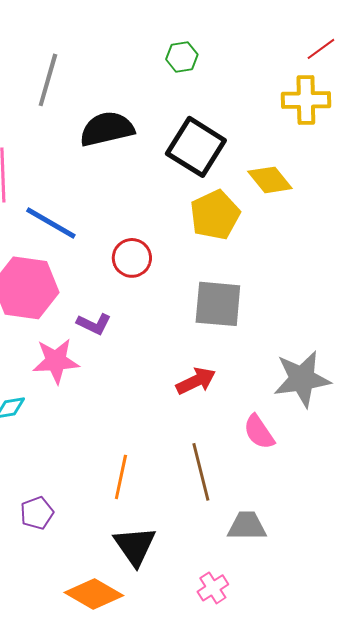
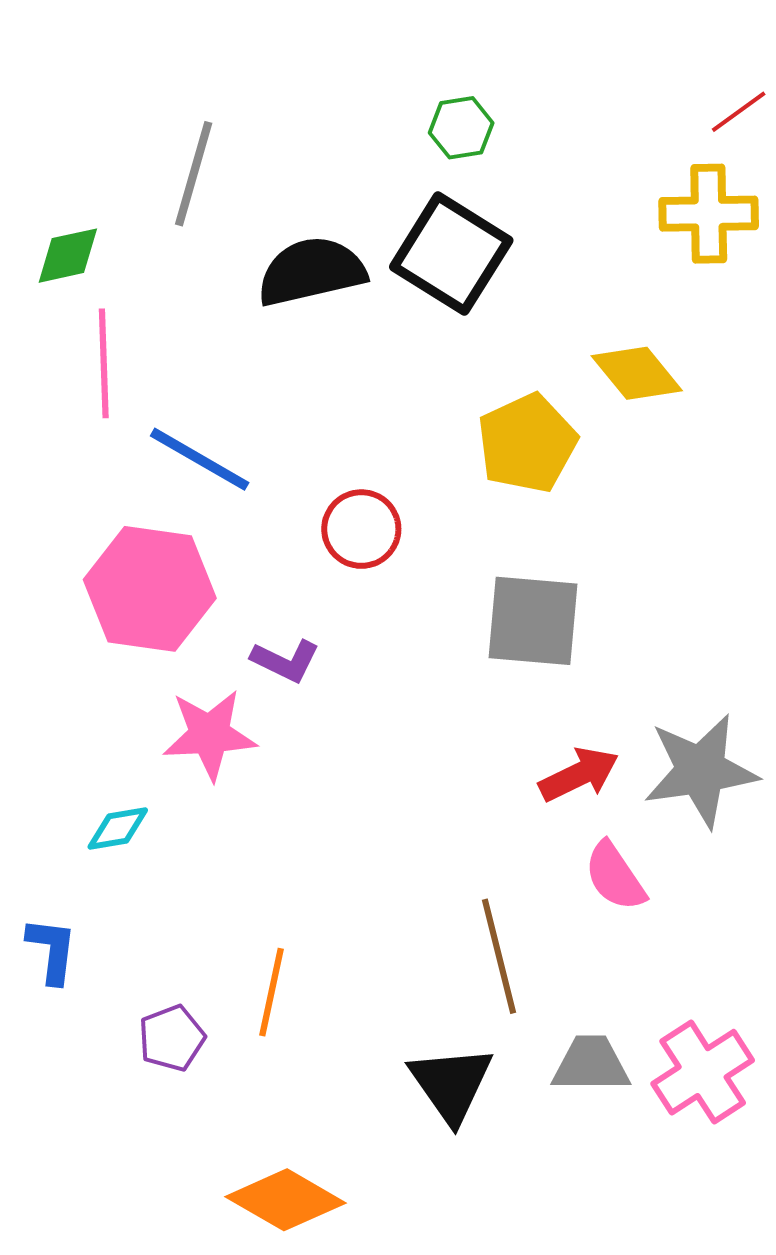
black square: (196, 147) -> (451, 254), moved
red arrow: (196, 381) -> (579, 775), moved
orange line: (121, 477) -> (271, 992), moved
black triangle: (135, 546) -> (451, 1084), moved
pink cross: (213, 588) -> (703, 1072), moved, size x1.6

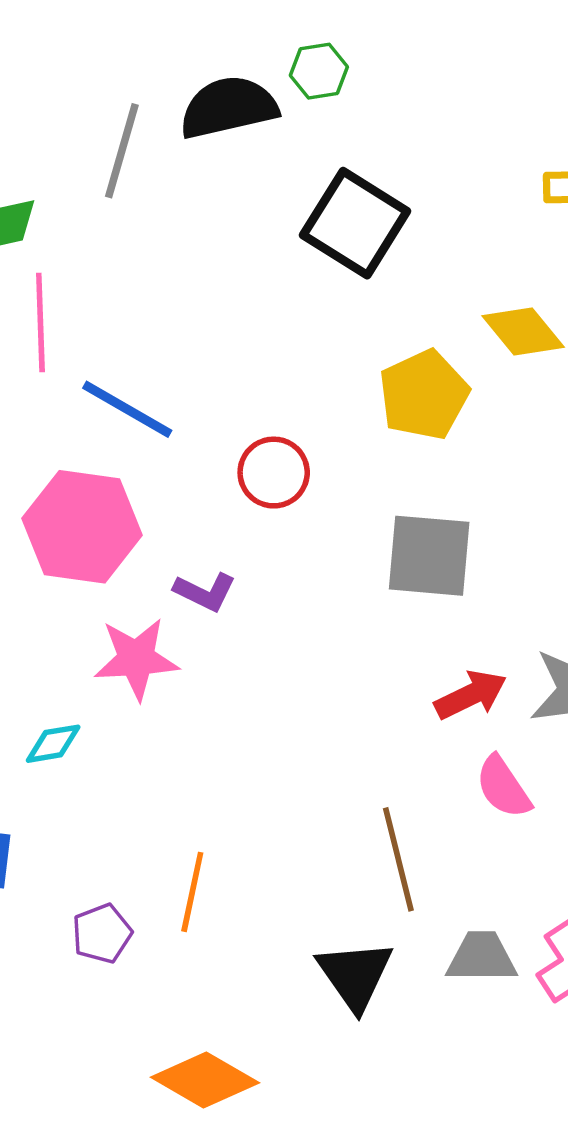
green hexagon: (461, 128) -> (319, 71), moved
black semicircle: (311, 271) -> (228, 107), moved

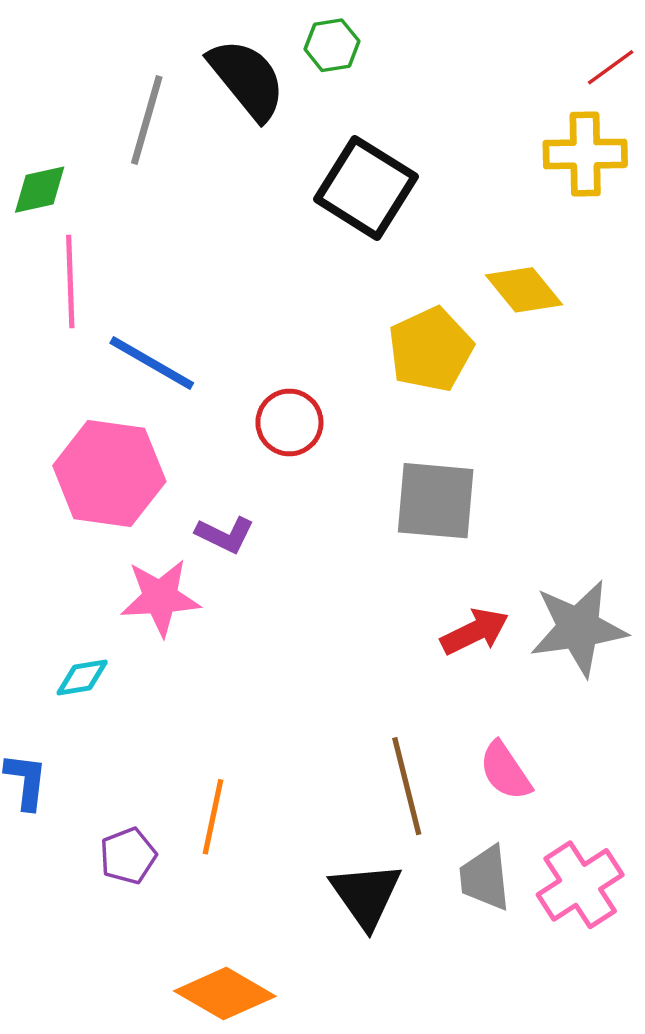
black semicircle: (228, 107) -> (247, 79), turned 64
pink semicircle: (503, 787) -> (505, 771), moved
gray trapezoid: (482, 957) -> (485, 878), turned -96

